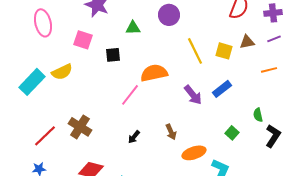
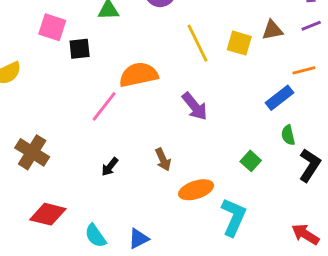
pink square: (83, 40) -> (52, 27), moved
blue rectangle: (222, 89) -> (280, 98), moved

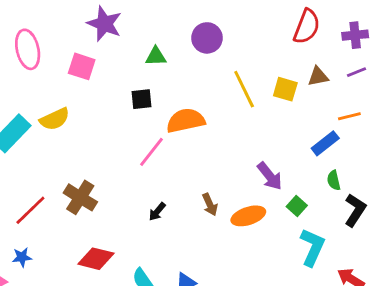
pink square: (52, 27) -> (82, 66), moved
black square: (80, 49) -> (142, 99), moved
purple arrow: (195, 106) -> (270, 176), moved
orange ellipse: (196, 190) -> (248, 216), moved
cyan L-shape: (233, 217) -> (312, 247), moved

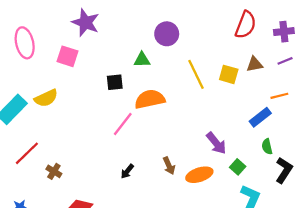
green triangle: (156, 56) -> (142, 60), moved
brown cross: (80, 197) -> (54, 171), moved, size x0.6
red line: (30, 210) -> (27, 153), moved

